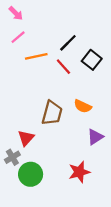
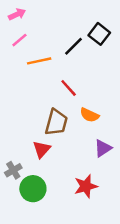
pink arrow: (16, 13) -> (17, 14), turned -70
black square: (92, 60) -> (99, 34), moved
red line: (63, 67) -> (69, 88), moved
red triangle: (26, 138) -> (42, 149), moved

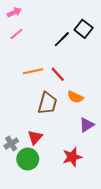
orange line: (39, 61) -> (33, 71), moved
red triangle: (42, 149) -> (35, 137), moved

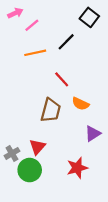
black square: (84, 29) -> (89, 17), moved
pink line: (16, 34) -> (32, 25), moved
orange line: (33, 71) -> (35, 53), moved

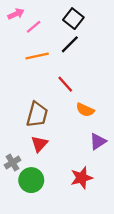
black square: (89, 17) -> (73, 19), moved
brown trapezoid: (51, 110) -> (37, 115), moved
red triangle: (37, 147) -> (39, 144), moved

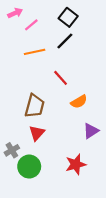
orange semicircle: (85, 110) -> (79, 102), turned -56

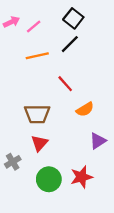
pink arrow: (15, 13) -> (12, 22), moved
brown trapezoid: (35, 106) -> (37, 114), turned 75
green circle: (29, 167) -> (49, 179), moved

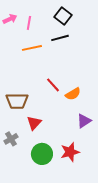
pink line: (34, 27) -> (29, 23), turned -40
black line: (70, 44) -> (60, 38), turned 30
red line: (65, 84) -> (53, 85), moved
brown trapezoid: (37, 114) -> (17, 101), moved

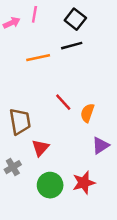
pink line: (29, 23) -> (34, 14), moved
orange semicircle: (73, 94) -> (87, 113), turned 140
brown trapezoid: (17, 101) -> (20, 121), turned -100

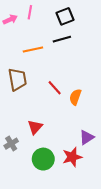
black square: (75, 19) -> (65, 16), turned 30
brown trapezoid: (20, 121) -> (17, 79), moved
purple triangle: (101, 145) -> (87, 137), moved

